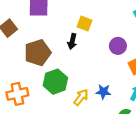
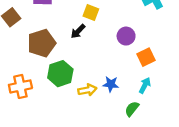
black arrow: (72, 41) -> (78, 31), turned 32
yellow arrow: (81, 97) -> (87, 90), turned 42

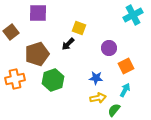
blue star: (111, 84) -> (96, 78), moved
orange cross: (20, 86) -> (15, 79), moved
yellow arrow: (87, 90) -> (98, 98), moved

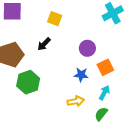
yellow square: (79, 28) -> (55, 19), moved
blue star: (96, 78) -> (81, 75), moved
green semicircle: (114, 110) -> (101, 114), moved

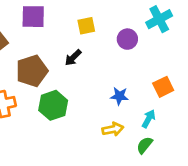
yellow square: (55, 19) -> (86, 26), turned -32
purple circle: (87, 48) -> (127, 39), moved
orange square: (105, 67) -> (163, 87), moved

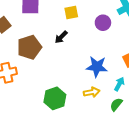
blue star: (119, 96) -> (97, 67), size x1.5
green hexagon: (53, 105) -> (55, 98), moved

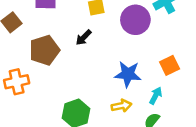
purple circle: (103, 23) -> (135, 20), size x1.5

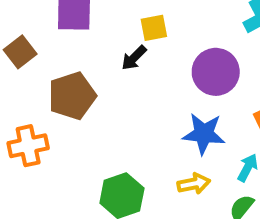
purple circle: (135, 20) -> (216, 72), moved
black arrow: (84, 37) -> (134, 58), moved

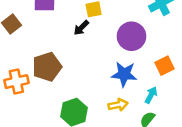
brown pentagon: (72, 96) -> (47, 67), moved

